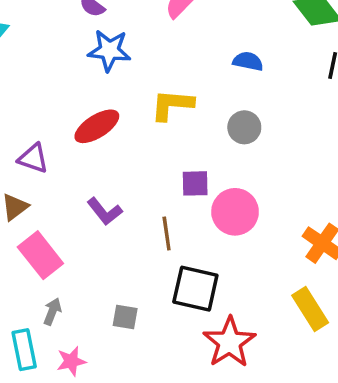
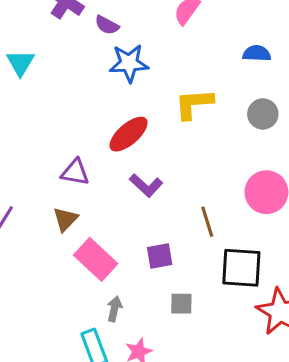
purple square: (195, 183) -> (160, 256), moved
purple L-shape: (105, 211) -> (146, 185), moved

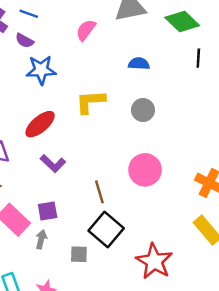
purple square: (160, 256) -> (48, 211), moved
black square: (241, 268) -> (106, 230), moved, turned 36
gray arrow: (114, 309) -> (41, 239), moved

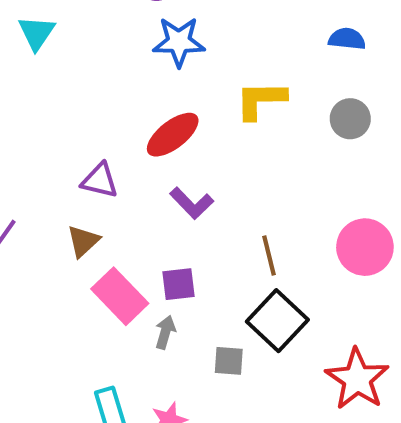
pink circle: (145, 170) -> (365, 247), moved

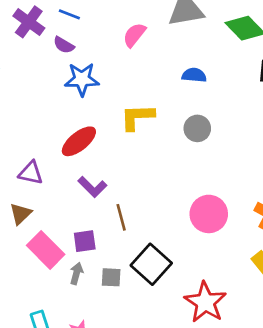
brown line: (269, 256) -> (121, 217), moved
gray square: (229, 361) -> (111, 277), moved

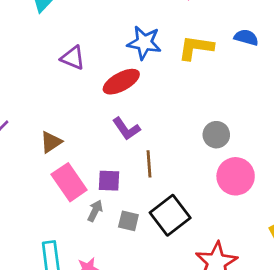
blue star: (82, 79) -> (144, 43), moved
yellow L-shape: (137, 117) -> (196, 48), moved
gray circle: (197, 128) -> (216, 135), moved
purple triangle: (31, 173) -> (73, 58), moved

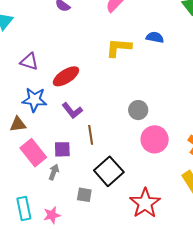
blue star: (144, 43) -> (34, 100), moved
brown triangle: (51, 142) -> (18, 124), turned 30
gray square: (128, 221) -> (84, 195), moved

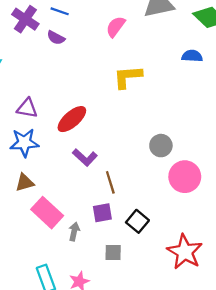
blue semicircle: (155, 37) -> (192, 56), moved
blue star: (34, 100) -> (24, 143), moved
purple square: (62, 149) -> (102, 213), moved
black square: (109, 171) -> (137, 221), size x0.7

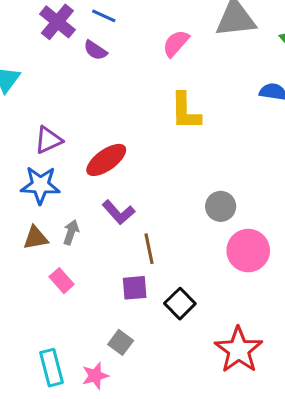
yellow L-shape: (128, 77) -> (185, 111), turned -92
purple triangle: (27, 108) -> (48, 140), turned -40
pink rectangle: (47, 213) -> (62, 281), size x0.6
gray arrow: (74, 232) -> (71, 232), moved
gray square: (113, 253) -> (121, 342), moved, turned 30

